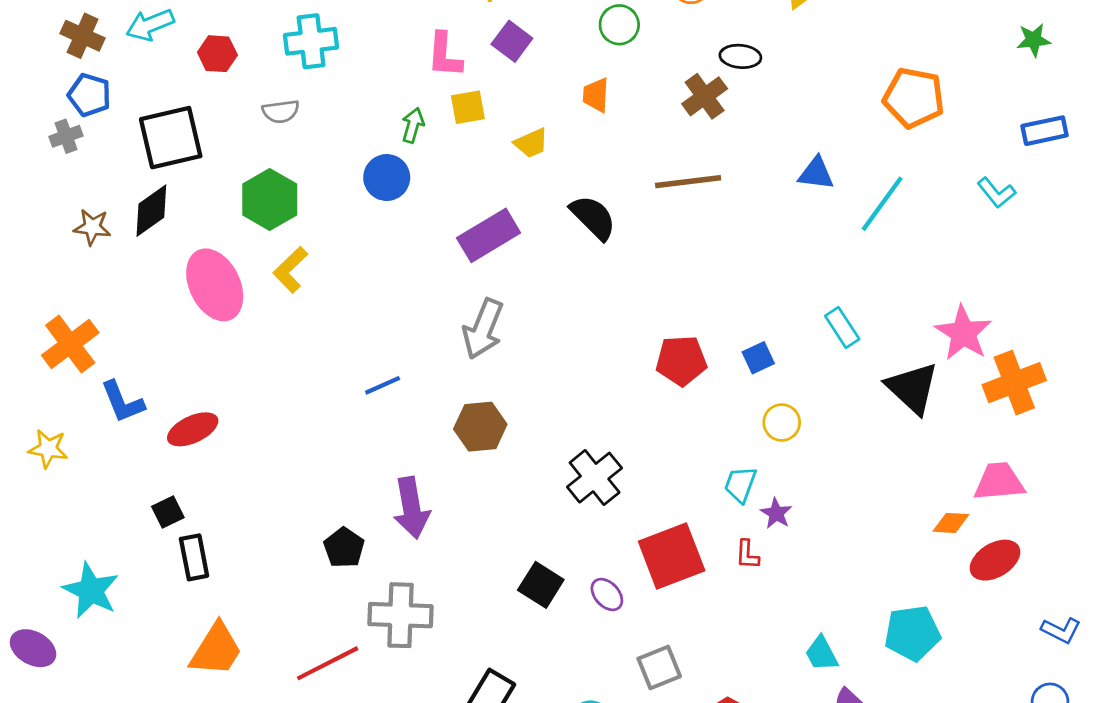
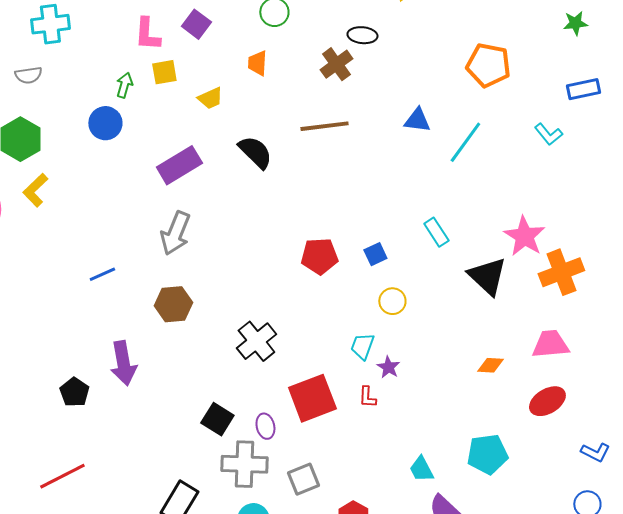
orange diamond: (951, 523) -> (490, 365), moved
purple ellipse: (607, 595) -> (265, 426), turned 30
gray cross: (400, 615) -> (244, 464), moved

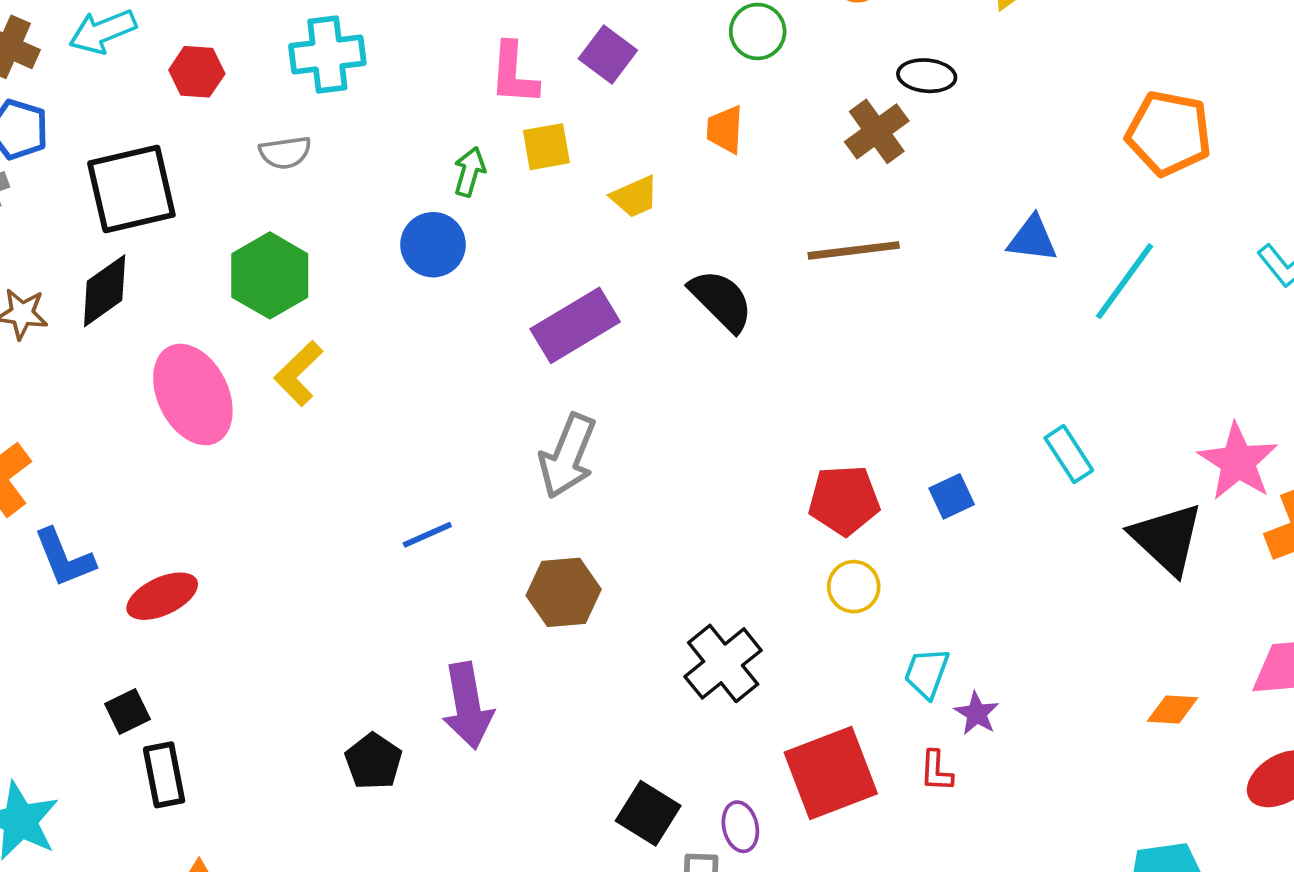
yellow circle: (392, 301) -> (854, 587), moved

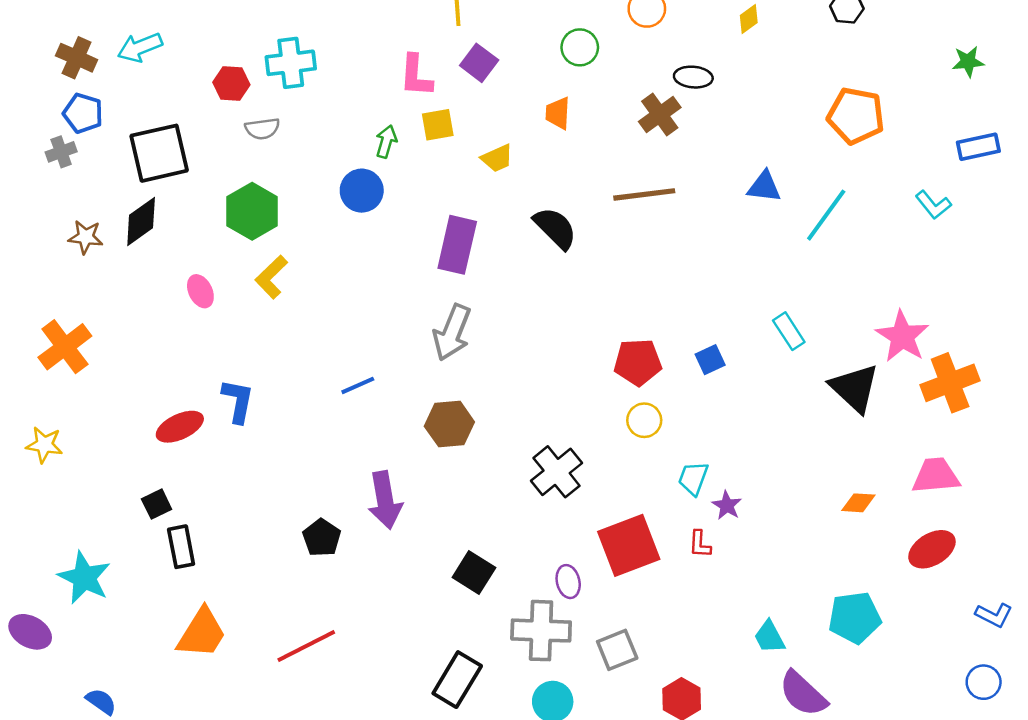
red hexagon: (197, 72) -> (231, 83), moved
purple rectangle: (575, 325) -> (457, 245), turned -46
pink ellipse: (193, 395) -> (200, 291), size x0.5
blue L-shape: (64, 558) -> (238, 401), moved, turned -147
black square: (648, 813) -> (474, 572), moved

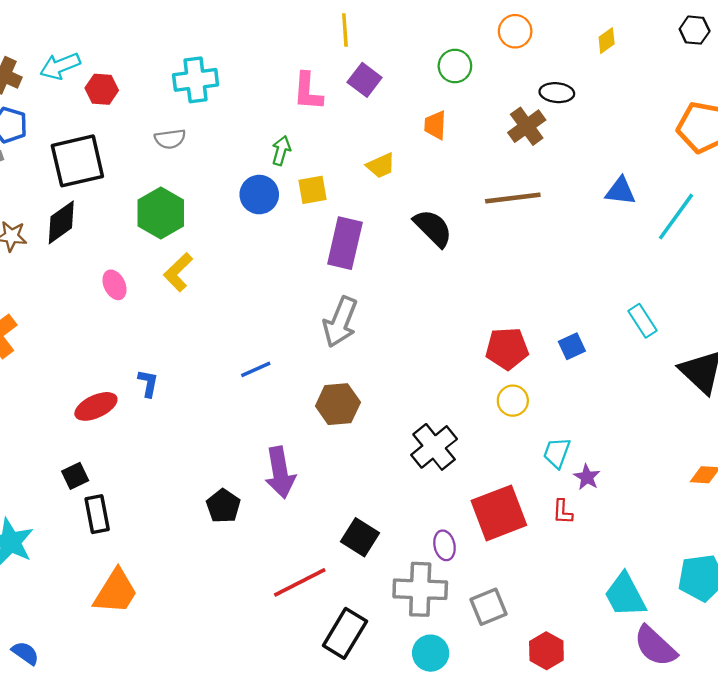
red hexagon: (231, 83) -> (102, 89), moved
yellow square: (438, 125) -> (312, 190), moved
blue L-shape: (238, 401) -> (148, 383), size x0.7
cyan trapezoid: (769, 637) -> (625, 595), size x1.5
red line: (306, 646) -> (300, 582), moved

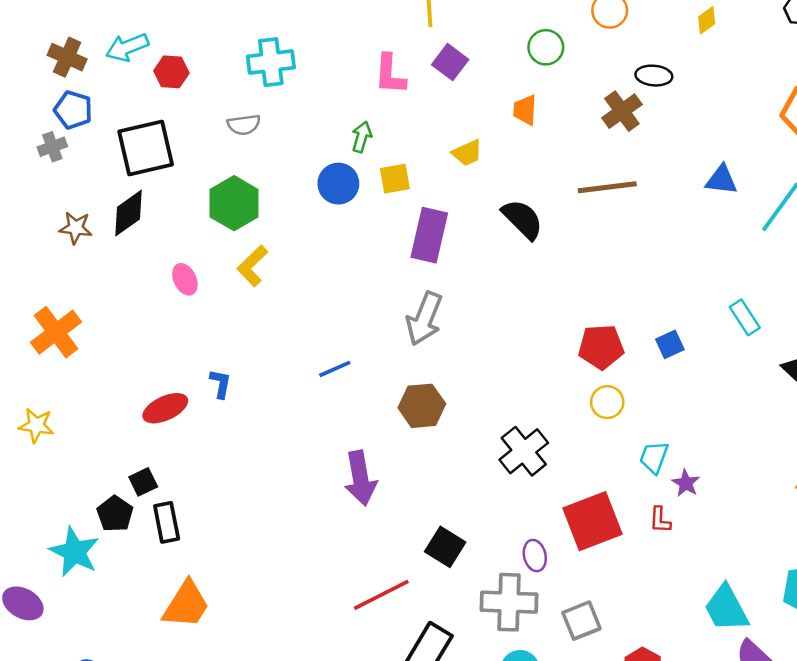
black pentagon: (223, 506) -> (115, 514), moved

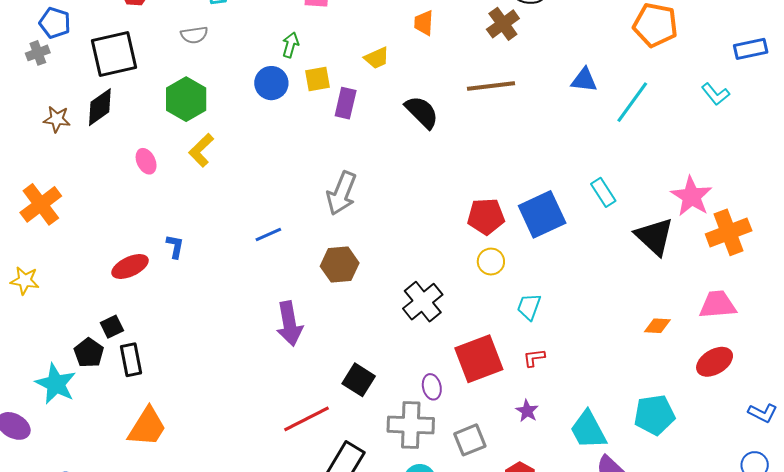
purple rectangle: (429, 235) -> (346, 103), moved, size x0.7
blue square: (670, 344) -> (542, 214), size x2.0
purple star: (686, 483) -> (527, 411), moved
red L-shape: (660, 520) -> (534, 358), turned 80

